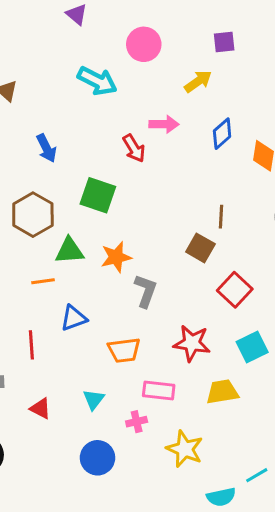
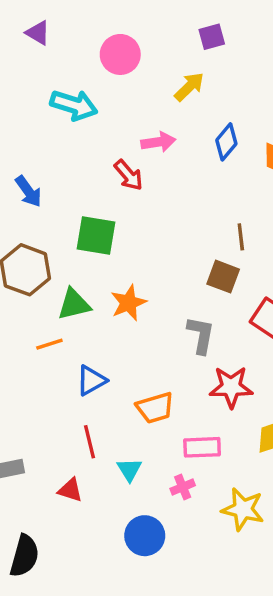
gray L-shape: (146, 291) -> (201, 335), moved
red line: (31, 345) -> (90, 442), moved

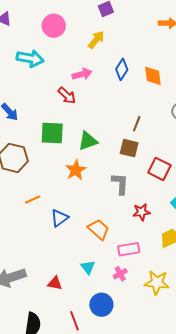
brown line: (241, 237) -> (137, 124), turned 35
green triangle: (74, 304) -> (88, 141), moved
red star: (231, 387) -> (141, 212), size x0.7
orange trapezoid: (155, 408) -> (99, 229), turned -115
red line: (90, 442) -> (74, 321), moved

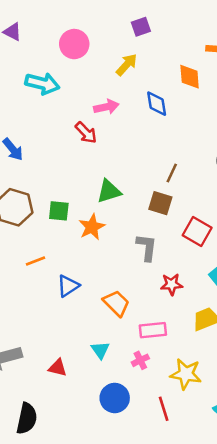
blue diamond: (122, 69) -> (157, 104), turned -45
orange diamond: (153, 76) -> (190, 77), moved
green square: (52, 133) -> (59, 211), moved, size x0.7
red line: (74, 321) -> (164, 409), moved

